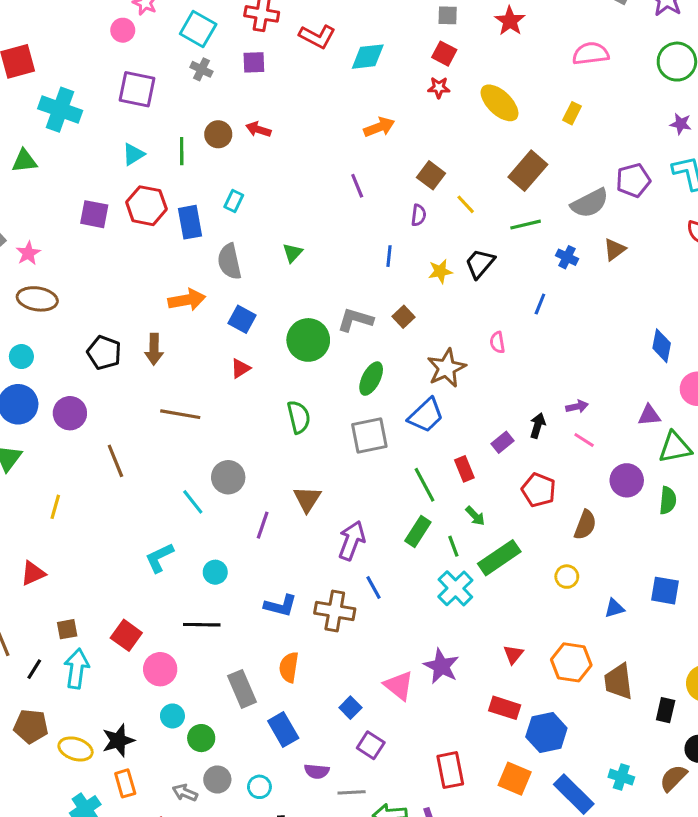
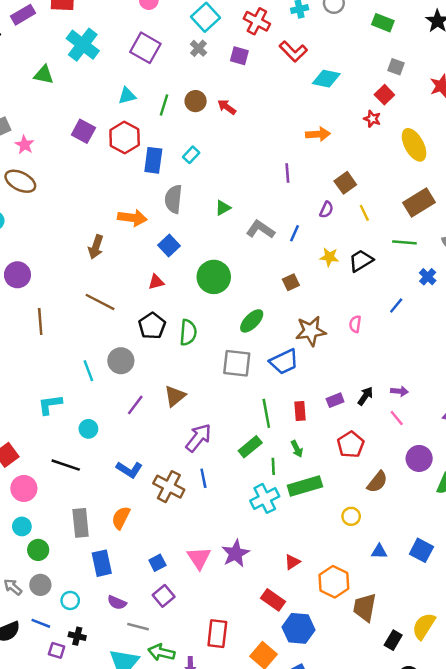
pink star: (28, 253) -> (25, 145), turned -30
gray L-shape: (355, 320) -> (260, 229), moved
black pentagon: (104, 353) -> (152, 326), moved

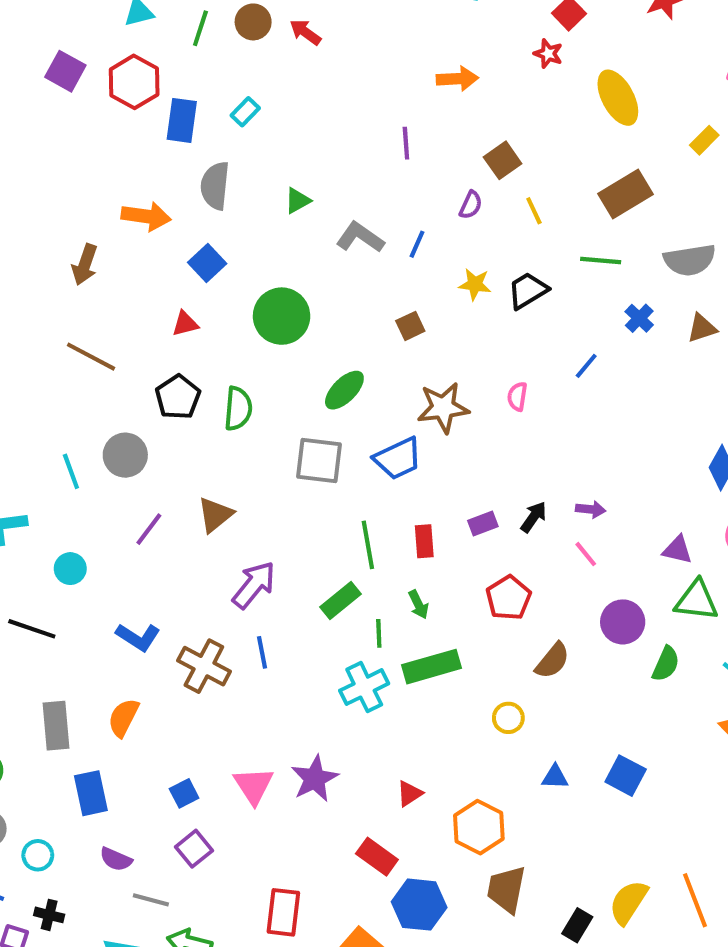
brown trapezoid: (365, 607) -> (506, 889), moved

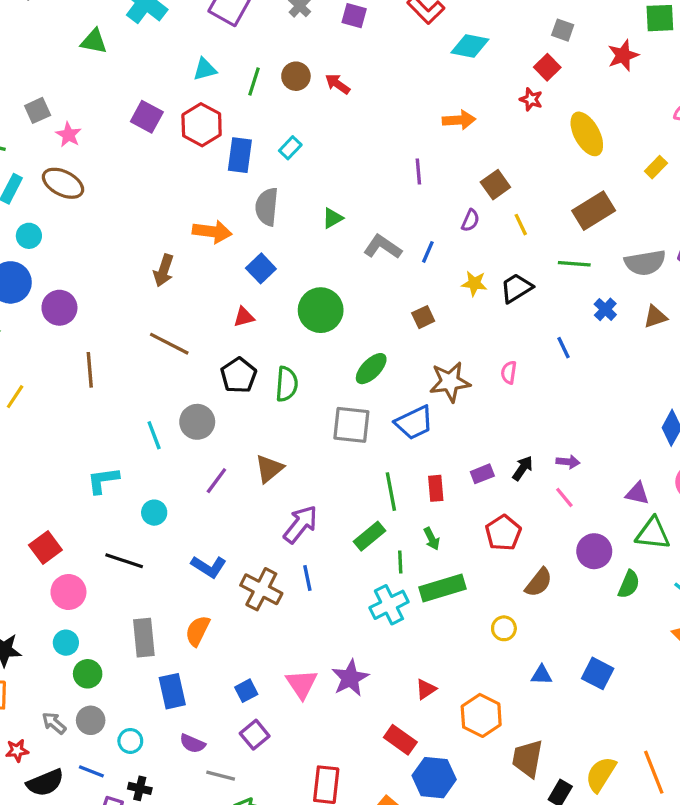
blue line: (586, 366) -> (563, 348), turned -65
brown trapezoid: (506, 889) -> (527, 758), moved

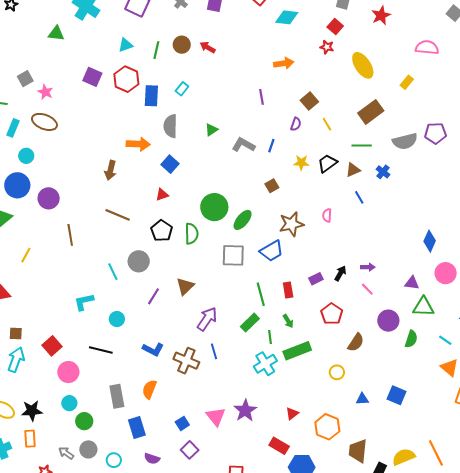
green circle: (321, 310) -> (214, 207), moved
brown triangle: (655, 317) -> (353, 170), moved
yellow semicircle: (601, 774) -> (404, 457), turned 40

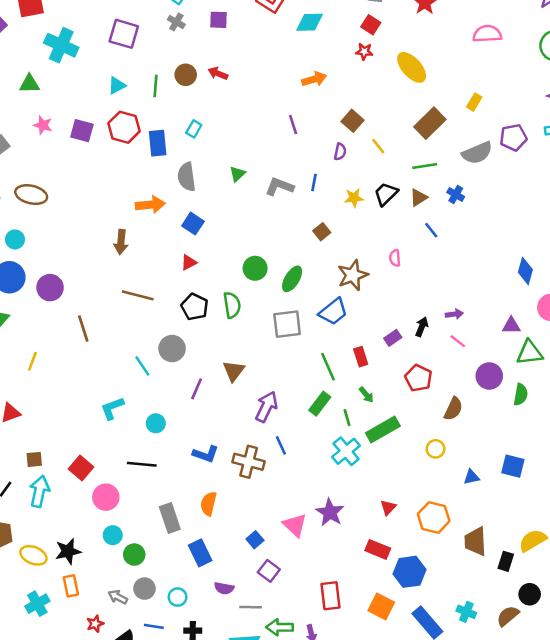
yellow rectangle: (407, 82) -> (474, 102), moved
pink star: (45, 92) -> (43, 125), moved
green circle: (214, 207) -> (255, 268), size x0.7

